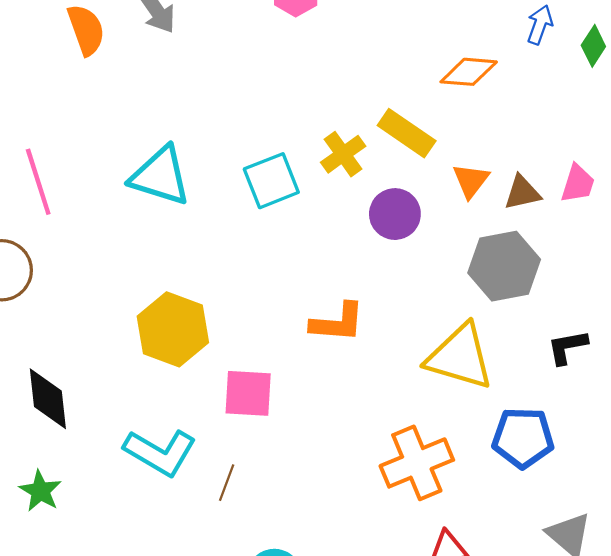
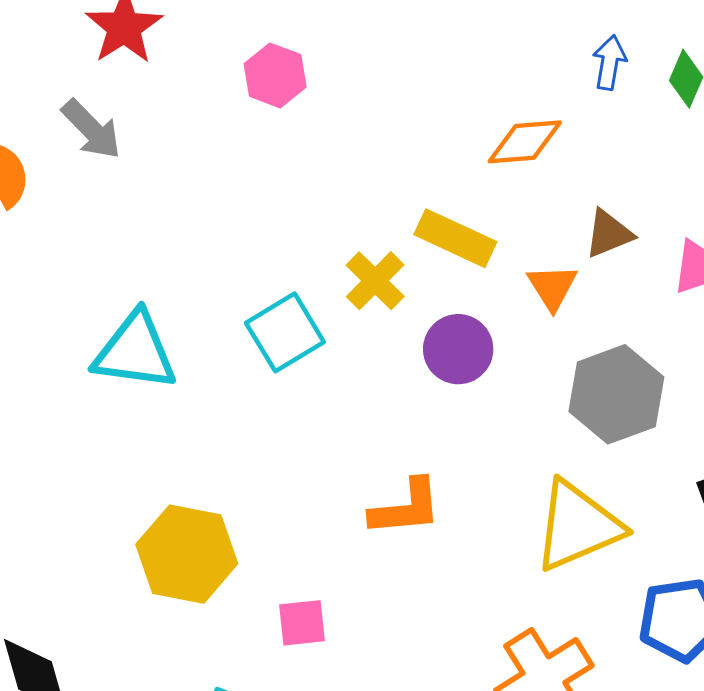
brown triangle: (522, 193) -> (609, 234), moved
yellow triangle: (460, 357) -> (578, 526), turned -30
pink square: (248, 393) -> (302, 623), size x0.7

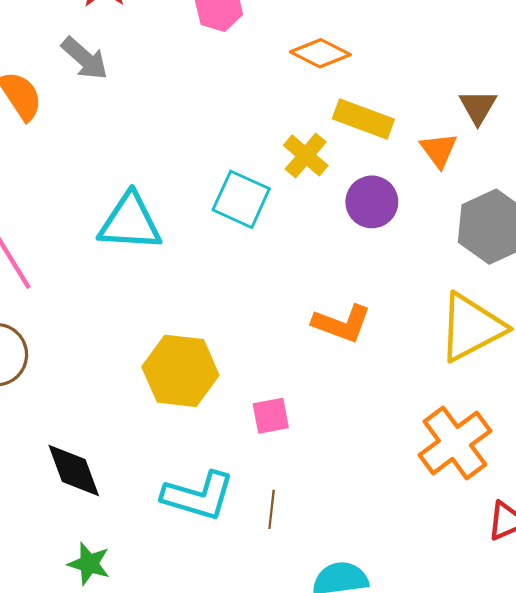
orange diamond: (525, 142) -> (320, 53), moved, turned 36
brown triangle: (609, 234) -> (478, 107), turned -33
cyan square: (285, 332) -> (241, 199), turned -30
orange L-shape: (406, 508) -> (342, 324), turned 30

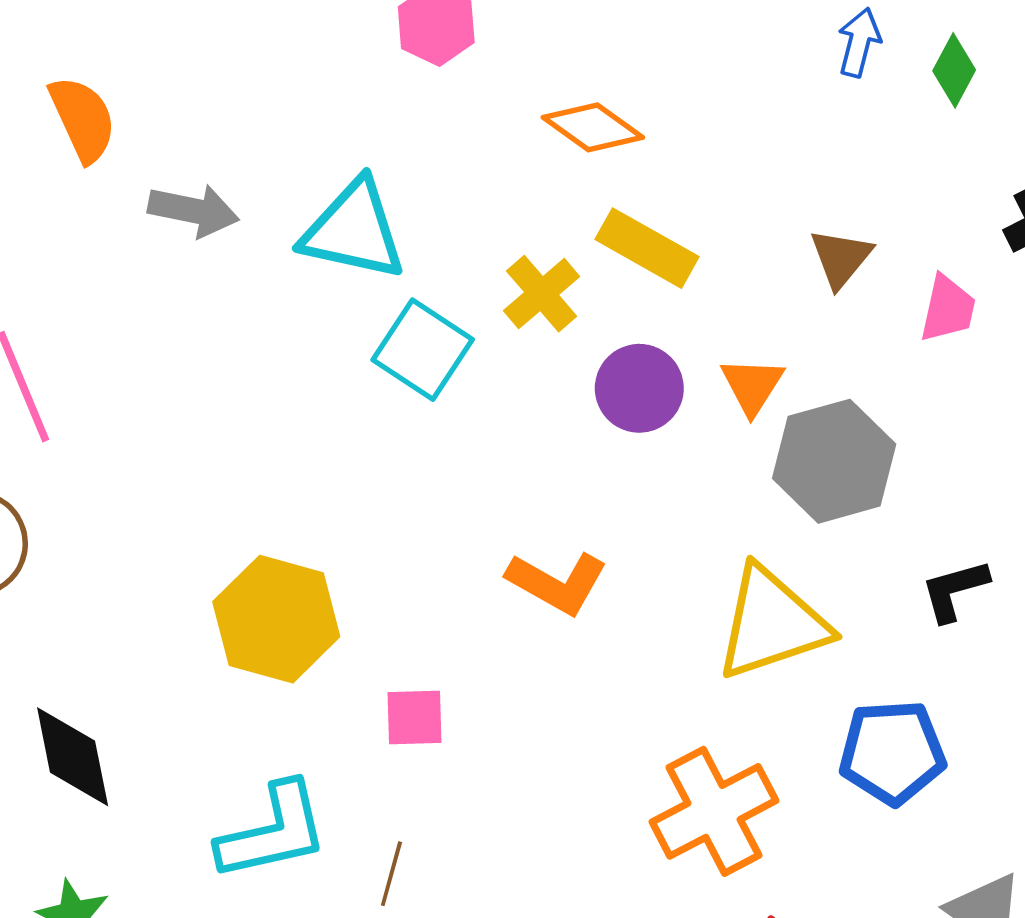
gray arrow: (85, 58) -> (194, 211), moved, turned -39
orange triangle: (439, 150) -> (752, 386), moved
cyan triangle: (130, 222) -> (354, 230), moved
cyan L-shape: (198, 496) -> (273, 832), turned -38

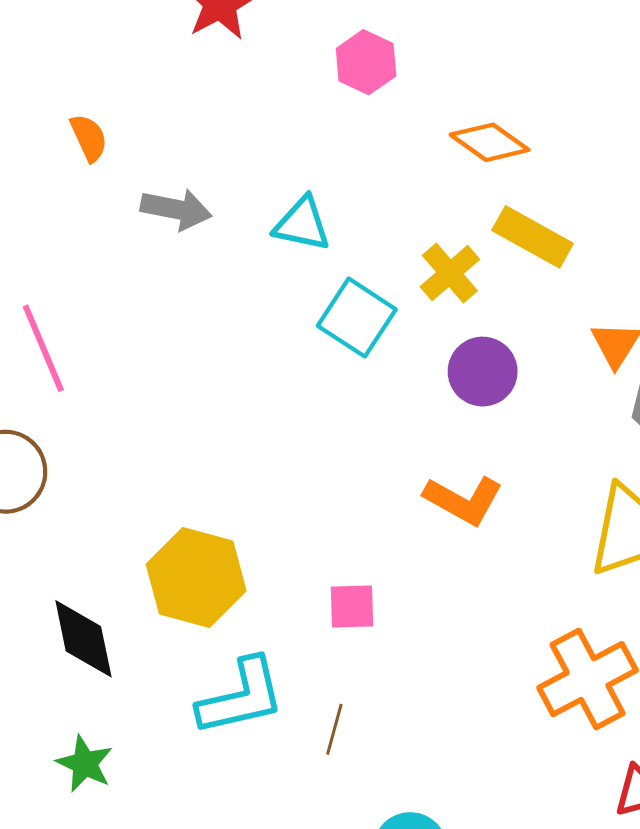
orange semicircle: (83, 119) -> (89, 138), size x0.7
cyan triangle: (354, 230) -> (302, 224), size x0.7
purple circle: (639, 388) -> (483, 372), moved
yellow hexagon: (276, 619) -> (196, 578), moved

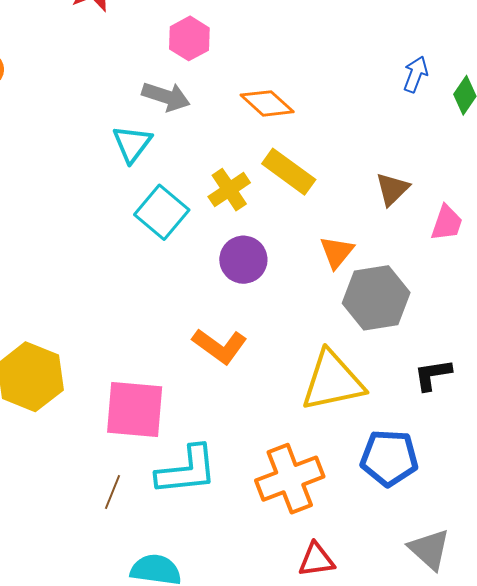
gray arrow: (176, 209) -> (166, 97), moved
cyan triangle: (302, 224) -> (132, 144), turned 48
pink square: (352, 606) -> (135, 409), size x1.8
cyan L-shape: (241, 697) -> (187, 470), moved

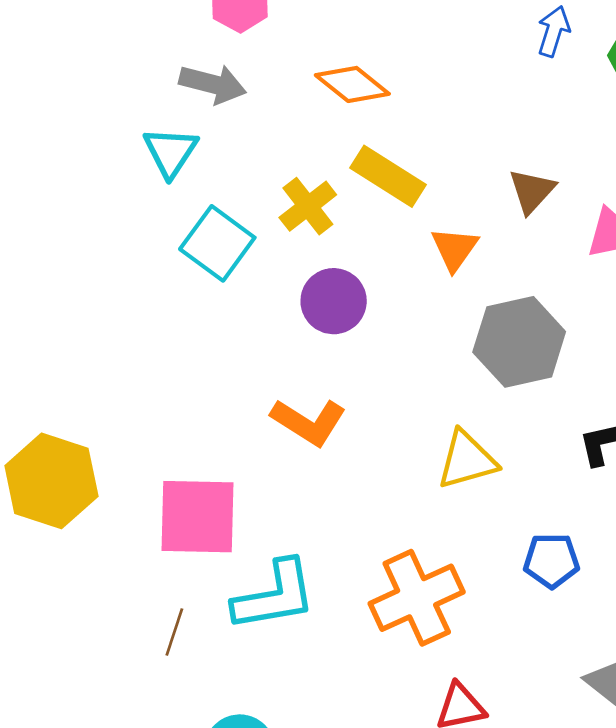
orange triangle: (337, 252) -> (455, 249), moved
yellow triangle: (333, 381) -> (467, 460), size x0.7
blue pentagon: (389, 458) -> (551, 561), size x0.7

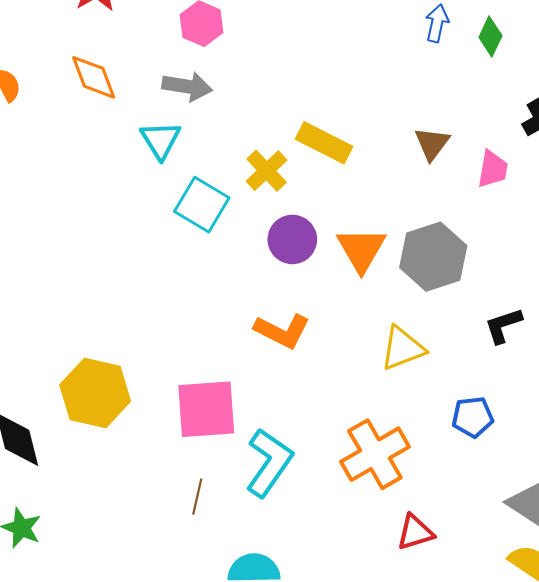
orange diamond: (352, 84) -> (94, 77), moved, turned 36
orange triangle: (455, 249) -> (361, 250), moved, size x1.4
cyan L-shape: (274, 596) -> (269, 463), turned -40

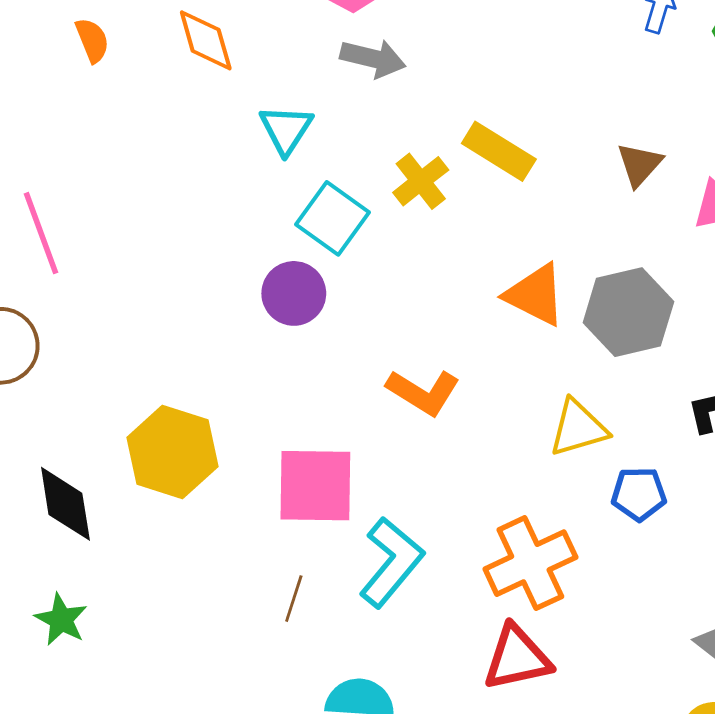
gray arrow: (187, 86) -> (373, 58), moved
purple circle: (292, 239) -> (294, 293), moved
orange triangle: (361, 250) -> (535, 295), turned -38
blue pentagon: (473, 417) -> (639, 494), moved
red triangle: (415, 532) -> (517, 658), moved, size x1.4

